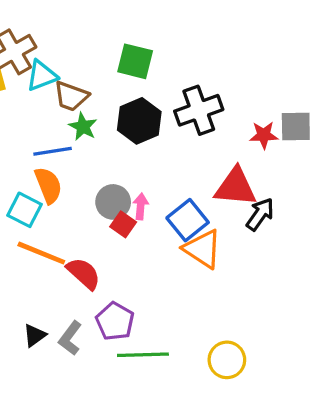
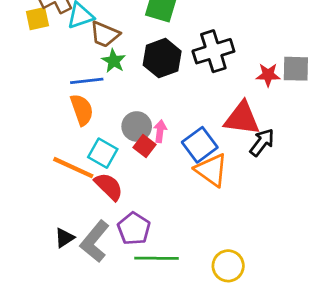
cyan square: (25, 210) -> (103, 153), moved
gray L-shape: (70, 338) -> (95, 241), size x1.4

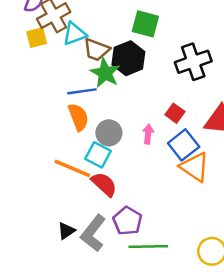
black hexagon: (162, 58) -> (128, 58), moved
green star: (114, 61) -> (105, 73), size x1.4
gray circle: (137, 126) -> (109, 133), moved
red square: (144, 146) -> (175, 113), moved

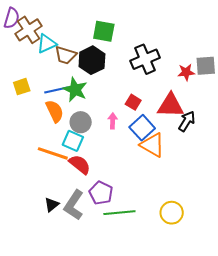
yellow square: (37, 38) -> (22, 87), moved
green star: (105, 73) -> (75, 90), moved

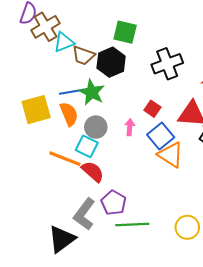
yellow square: (22, 87) -> (36, 110), moved, size x1.6
black triangle: (52, 205) -> (62, 239), moved, size x1.8

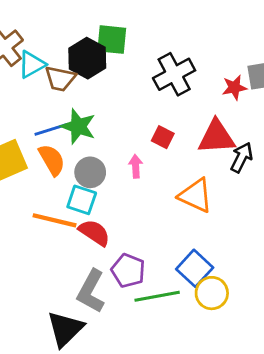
black hexagon: (111, 62) -> (87, 58), moved
blue square: (161, 136) -> (195, 268), moved
yellow circle: (187, 227) -> (212, 293), moved

